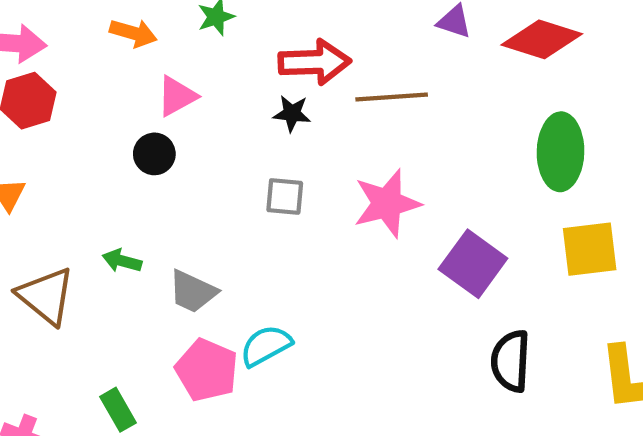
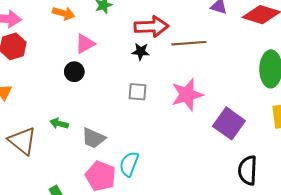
cyan semicircle: (266, 346) -> (129, 164), turned -40

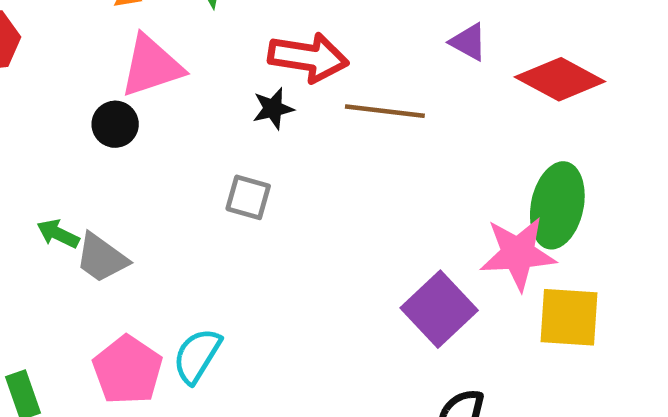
pink triangle: (85, 44) -> (151, 66), size x1.4
black star: (141, 52) -> (273, 109), turned -30
pink star: (187, 95) -> (518, 254), moved
gray trapezoid: (93, 138) -> (102, 258), moved

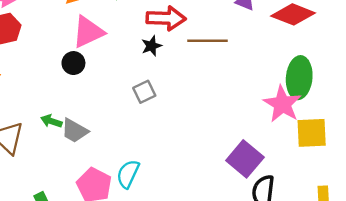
gray square: (248, 197) -> (144, 92), turned -35
pink star: (518, 254) -> (282, 104), turned -30
purple square: (439, 309) -> (245, 159), moved

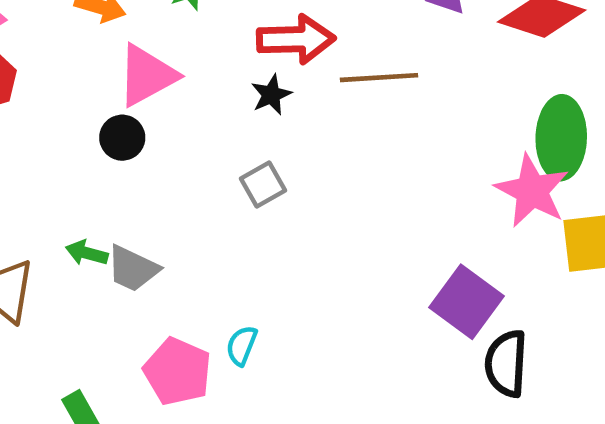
cyan semicircle: (128, 174) -> (242, 346), size x0.7

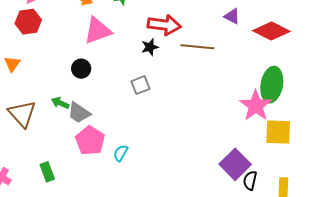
black circle: (122, 138) -> (81, 69), moved
purple square: (466, 302) -> (235, 164), moved
black semicircle: (506, 363) -> (250, 181), moved, size x0.7
pink pentagon: (178, 372) -> (90, 141), moved

